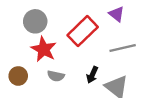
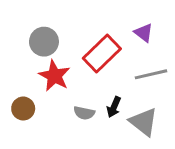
gray semicircle: (56, 76) -> (84, 113), moved

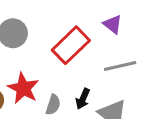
red star: (54, 76) -> (23, 88), moved
gray semicircle: (84, 113) -> (53, 105), turned -84

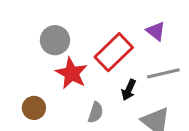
red star: (23, 88) -> (72, 73), moved
black arrow: (83, 99) -> (129, 90), moved

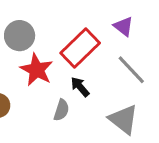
gray line: (163, 73) -> (131, 70), turned 60
black arrow: (129, 90) -> (80, 87), moved, turned 115

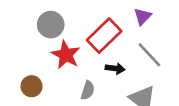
purple triangle: (123, 26) -> (142, 16), turned 36
black arrow: (80, 87) -> (115, 68), moved, turned 138

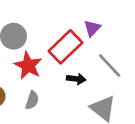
purple triangle: (142, 16) -> (92, 28), moved
gray semicircle: (88, 90) -> (32, 100), moved

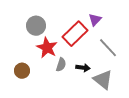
black arrow: (76, 79) -> (83, 68), moved
gray semicircle: (32, 100) -> (61, 65), moved

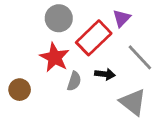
gray circle: (36, 26) -> (59, 18), moved
black arrow: (83, 68) -> (105, 74), moved

